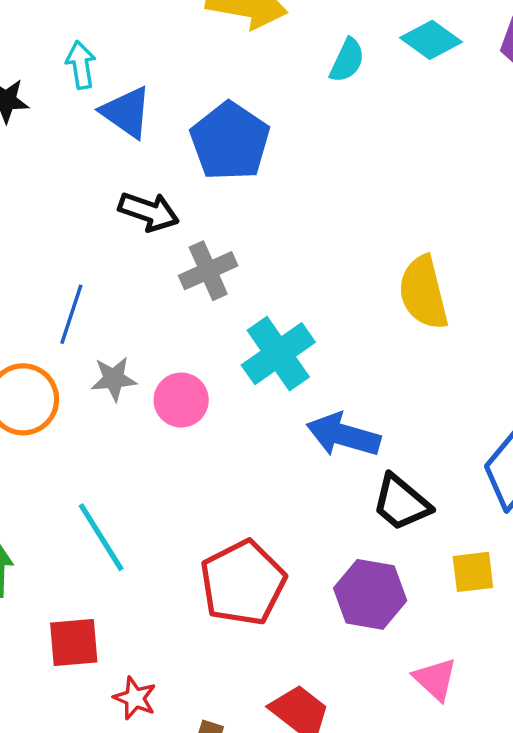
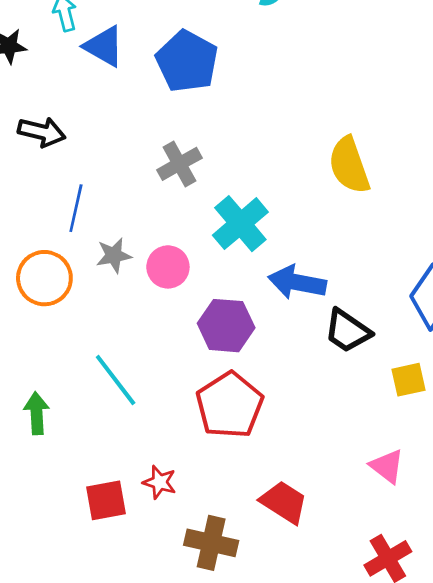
black arrow: (149, 212) -> (42, 132), moved
purple hexagon: (370, 594) -> (226, 326), moved
red square: (74, 642) -> (106, 500), moved
red star: (135, 698) -> (160, 482), moved

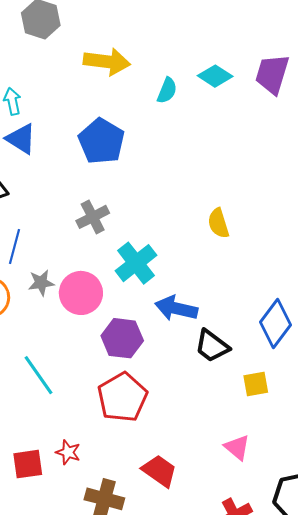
blue triangle: (104, 46) -> (21, 139), moved
yellow semicircle: (349, 165) -> (218, 223), size x0.7
pink circle: (168, 267) -> (81, 293), size x1.4

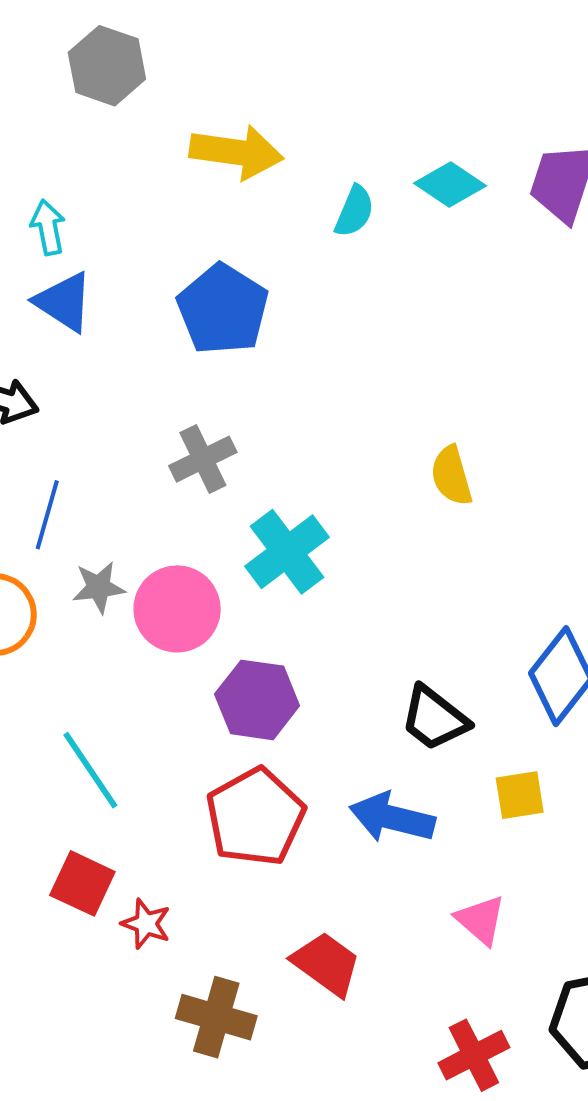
blue arrow: (176, 308) -> (392, 818), moved
red square: (28, 464) -> (82, 883), moved, turned 32

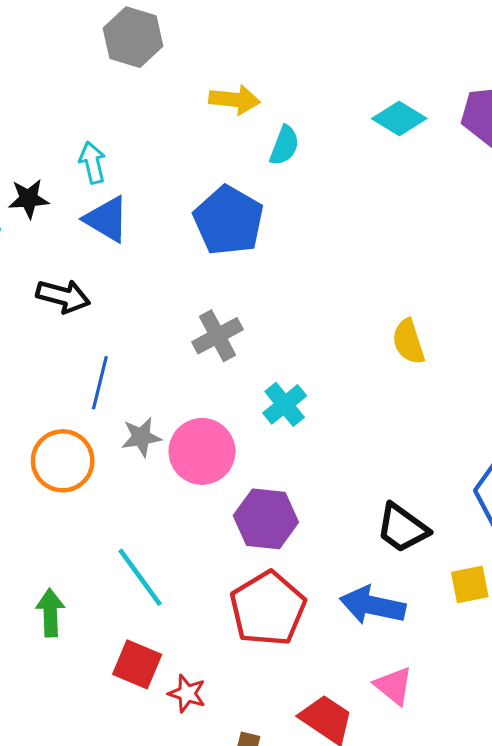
yellow arrow: (236, 152) -> (235, 100), size x0.7
cyan semicircle: (354, 211) -> (284, 145), moved
cyan cross: (287, 552) -> (285, 404), size x0.7
pink triangle: (481, 920) -> (394, 686), moved

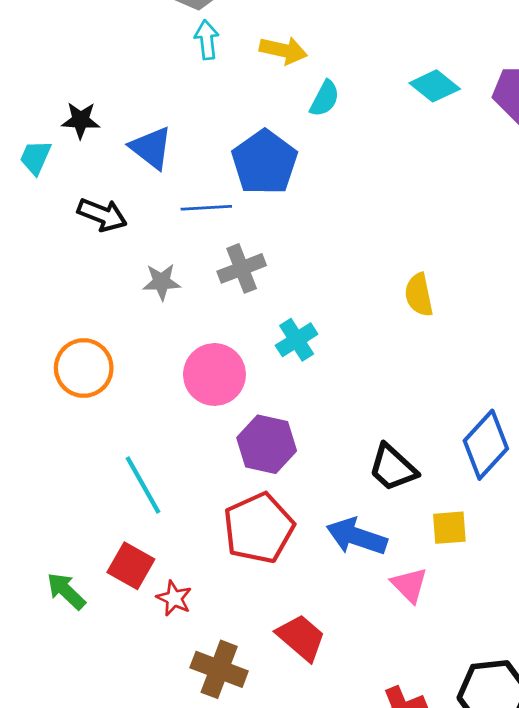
cyan arrow: (92, 163) -> (207, 40), moved
blue line: (100, 383) -> (206, 208), moved, turned 66
gray star: (141, 437) -> (162, 282), moved
green arrow: (50, 613) -> (66, 591), moved, turned -51
pink triangle: (394, 686) -> (409, 585), moved

